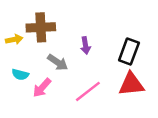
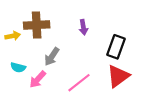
purple arrow: (85, 45) -> (83, 27), moved
gray arrow: (58, 62) -> (52, 57), turned 90
red triangle: (131, 84) -> (118, 76), turned -30

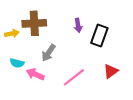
black rectangle: (116, 47) -> (99, 36), moved
red triangle: (118, 76) -> (111, 71), size x0.7
pink arrow: (38, 79) -> (35, 74), turned 72

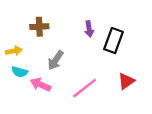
brown cross: (34, 23) -> (39, 27), size x0.7
yellow arrow: (12, 34) -> (14, 51), moved

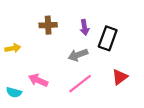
brown cross: (39, 27) -> (48, 25), moved
gray arrow: (56, 60) -> (78, 55), moved, turned 36
cyan semicircle: (20, 72) -> (14, 92), moved

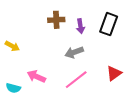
brown cross: (48, 25) -> (56, 20), moved
black rectangle: (108, 38) -> (109, 24), moved
yellow arrow: (13, 48) -> (12, 46), turned 40

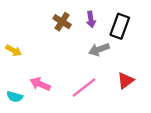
brown cross: (56, 20) -> (62, 22), turned 35
purple arrow: (80, 26) -> (91, 19), moved
gray arrow: (74, 52) -> (99, 49), moved

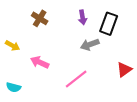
brown cross: (62, 22) -> (40, 18), moved
red triangle: (126, 81) -> (124, 70), moved
pink arrow: (40, 84) -> (40, 62), moved

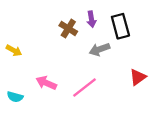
brown cross: (40, 18) -> (68, 28), moved
black rectangle: (109, 24) -> (120, 26), turned -35
pink arrow: (40, 62) -> (46, 83), moved

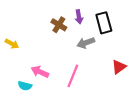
pink line: (85, 88) -> (73, 76), turned -30
cyan semicircle: (15, 97) -> (25, 86), moved

